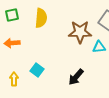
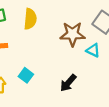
cyan triangle: (99, 47) -> (93, 50), turned 32

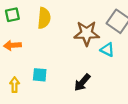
cyan square: (26, 75) -> (40, 75), turned -32

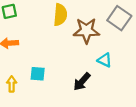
yellow semicircle: (44, 18) -> (60, 15), moved
cyan triangle: (107, 50) -> (105, 60), moved

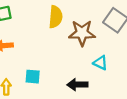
black arrow: (82, 82) -> (77, 85), turned 48

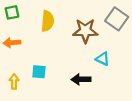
yellow semicircle: (56, 17) -> (48, 21), moved

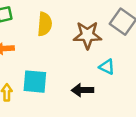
cyan square: (39, 72) -> (35, 82), size x1.5

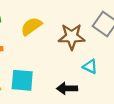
yellow semicircle: (45, 24) -> (31, 26), turned -130

